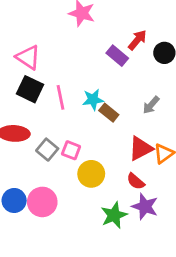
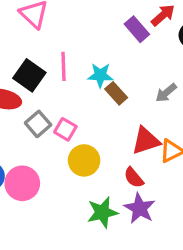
black square: (30, 89) -> (29, 75), moved

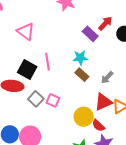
cyan star: (100, 75) -> (80, 58), moved
gray arrow: (166, 93) -> (107, 77), moved
yellow circle: (84, 160) -> (84, 117), moved

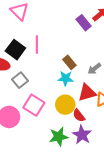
cyan star: (80, 58) -> (66, 78), moved
pink square: (53, 100) -> (34, 105), moved, size x1.5

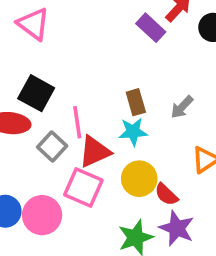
pink line: (37, 45) -> (77, 122), moved
brown rectangle: (69, 62) -> (136, 102), turned 32
red triangle: (87, 93) -> (95, 152), moved

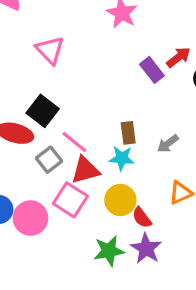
pink line: (77, 122) -> (74, 142), turned -52

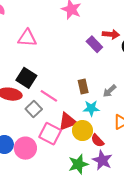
pink triangle: (50, 50) -> (27, 38), turned -36
red arrow: (179, 57) -> (111, 34), turned 49
cyan star: (122, 158) -> (91, 108), moved
red triangle: (85, 170) -> (68, 122), moved

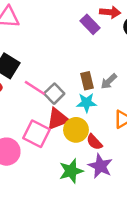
brown rectangle: (83, 87) -> (87, 81), moved
gray square: (34, 109) -> (54, 94), moved

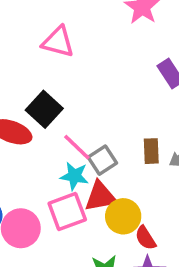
cyan star: (87, 103) -> (74, 176), moved
pink square: (36, 134) -> (67, 211), turned 32

